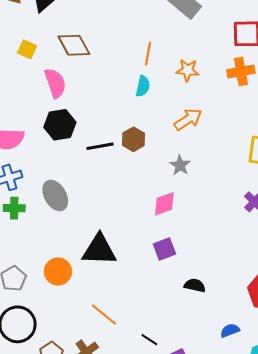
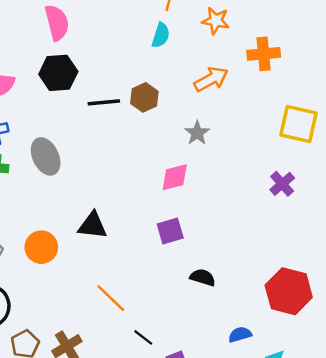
orange cross: (241, 71) -> (264, 54), moved
black triangle: (99, 250) -> (93, 225), size x0.7
orange line: (104, 315) -> (111, 298), moved

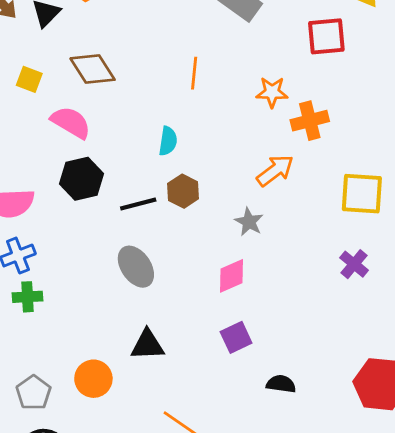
orange star: (216, 21) -> (272, 92), moved
pink semicircle: (57, 23) -> (71, 122), turned -36
cyan semicircle: (161, 35) -> (168, 141), moved
orange arrow: (211, 79) -> (275, 171), moved
gray ellipse: (46, 156) -> (136, 267), moved

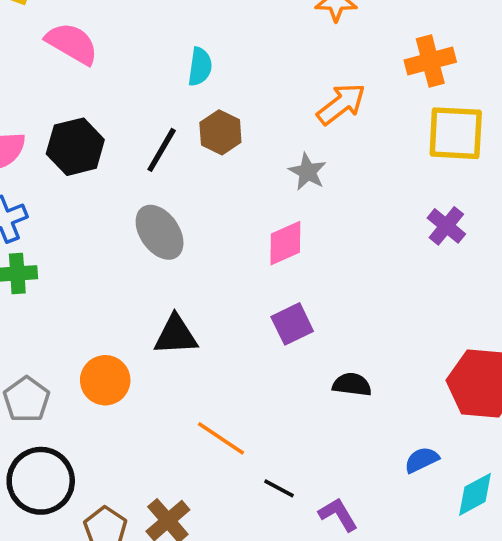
orange cross: (310, 121) -> (430, 61), moved
black hexagon: (81, 179) -> (75, 147), moved
black line: (138, 204) -> (162, 150), turned -45

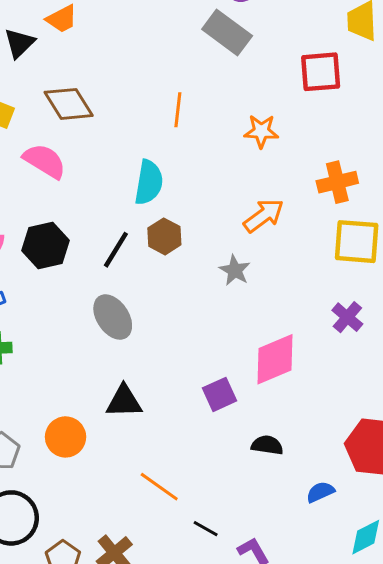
cyan semicircle: (200, 67) -> (149, 182), size x1.4
pink diamond: (285, 243) -> (275, 359), moved, size x1.4
blue semicircle: (422, 460) -> (320, 492), moved

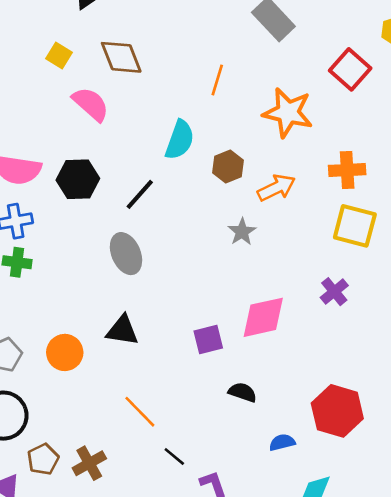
red square: (321, 72) -> (350, 69), turned 36
orange star: (261, 131) -> (288, 113), size x1.6
brown hexagon: (164, 236) -> (228, 166), moved

